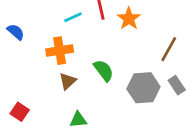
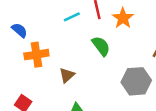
orange cross: (60, 51) -> (36, 55), moved
green semicircle: (104, 70) -> (101, 46), moved

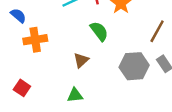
brown triangle: (67, 75) -> (81, 60), moved

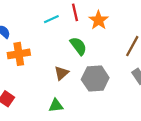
gray hexagon: (134, 66) -> (95, 79), moved

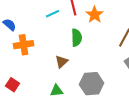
green semicircle: (78, 46) -> (77, 38), turned 36
gray hexagon: (95, 79) -> (92, 84), moved

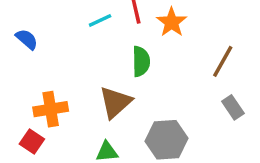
orange cross: (24, 45) -> (51, 109), moved
brown triangle: (62, 62) -> (115, 102), size x1.5

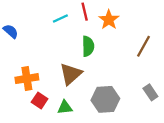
gray rectangle: (233, 107) -> (150, 92), moved
red square: (32, 141) -> (40, 100), moved

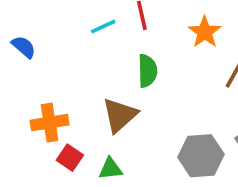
orange star: (109, 20) -> (205, 32), moved
gray hexagon: (105, 99) -> (201, 156), moved

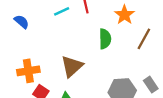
blue semicircle: (24, 47) -> (22, 22), moved
green semicircle: (147, 71) -> (105, 39), moved

